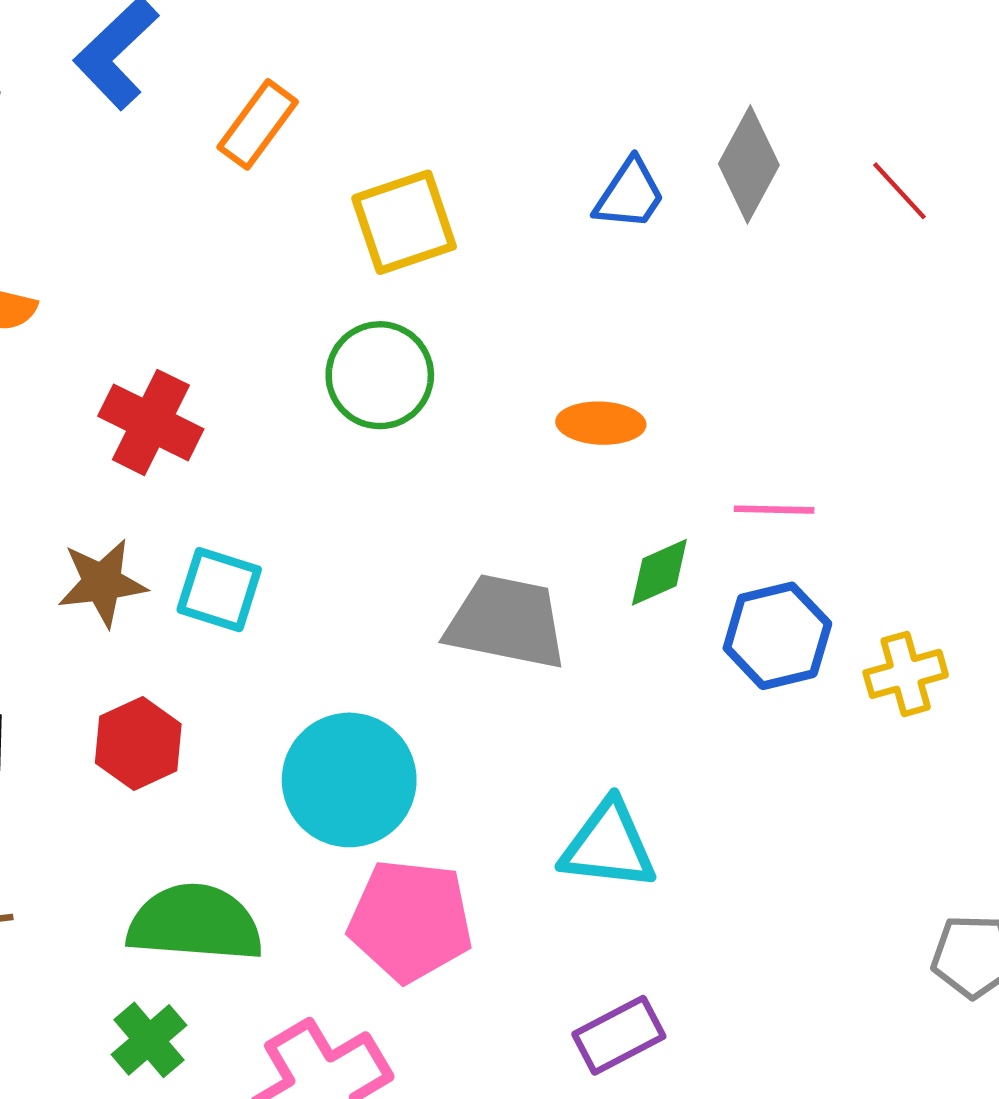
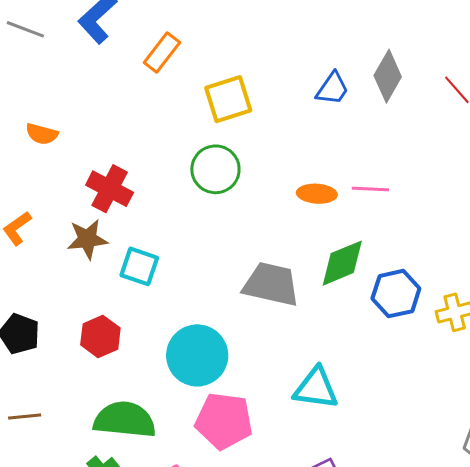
pink line: (774, 510) -> (370, 189), moved
green diamond: (659, 572) -> (342, 263), size x1.5
brown star: (102, 583) -> (87, 239), moved

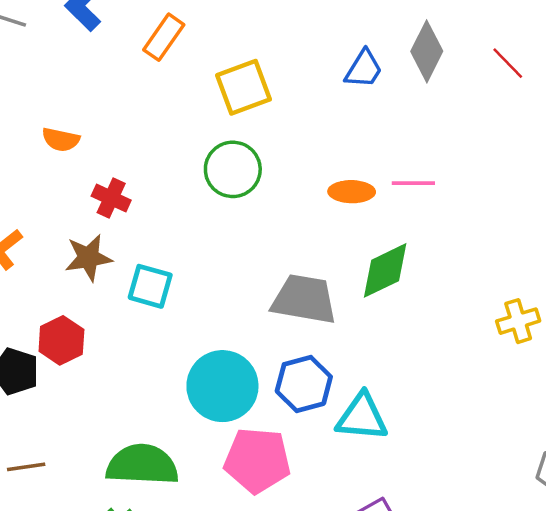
orange semicircle: (42, 134) -> (61, 140), moved
red cross: (110, 189) -> (111, 198), size x0.7
blue hexagon: (396, 294) -> (304, 384), moved
red hexagon: (100, 336) -> (61, 340), moved

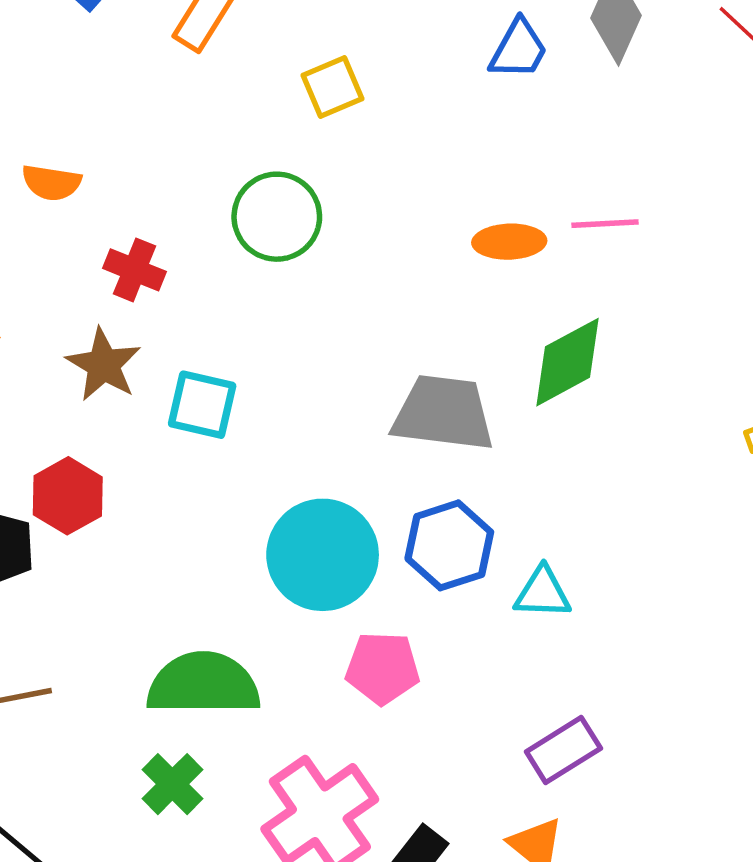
yellow square: (243, 87) -> (333, 87), size x0.7
green circle: (233, 169) -> (277, 217), moved
brown star: (88, 258) -> (104, 365), turned -30
cyan triangle: (362, 417) -> (543, 593), size x0.7
pink pentagon: (257, 460) -> (383, 668), size x0.7

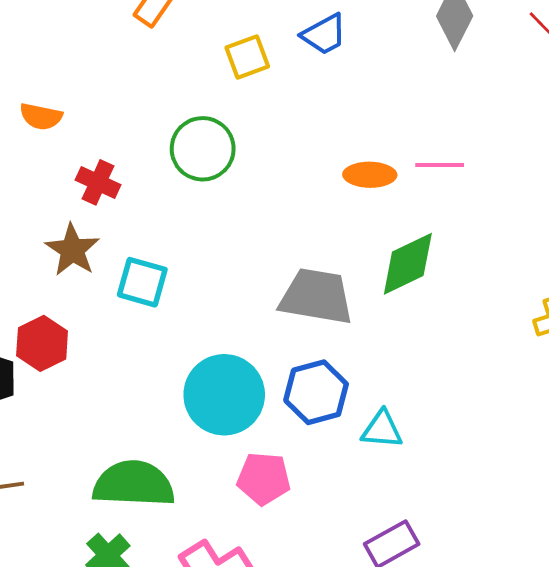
blue trapezoid: (519, 49) -> (324, 34), moved, turned 30

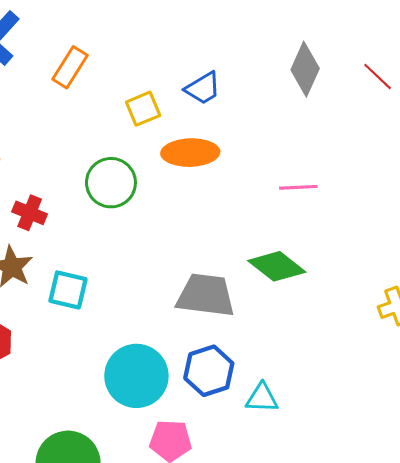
orange ellipse: (370, 175) -> (190, 153), moved, size x1.4
green diamond: (408, 264) -> (277, 266), turned 66

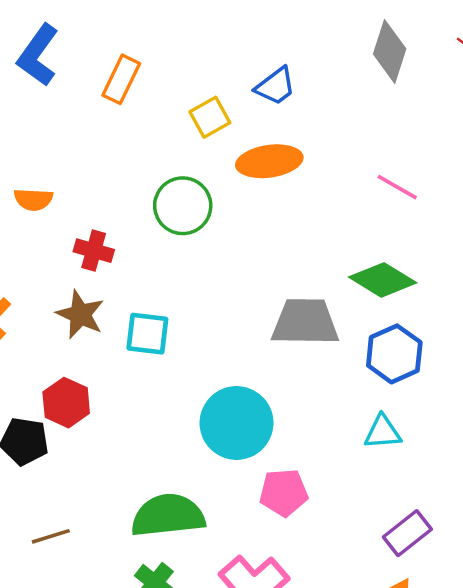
pink line: (298, 187) -> (397, 187), turned 39
blue hexagon: (209, 371) -> (394, 354), moved

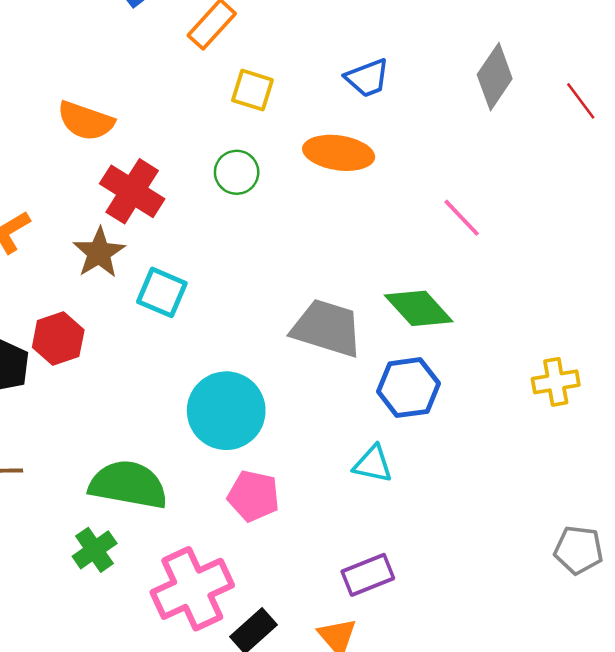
yellow square: (210, 117) -> (252, 90), moved, turned 30
orange semicircle: (33, 199) -> (86, 121), size x1.4
green circle: (183, 206) -> (237, 172), size x0.7
red cross: (94, 251) -> (132, 191), size x1.5

